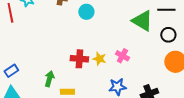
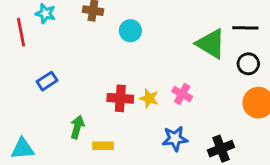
blue rectangle: (11, 71) -> (47, 81), moved

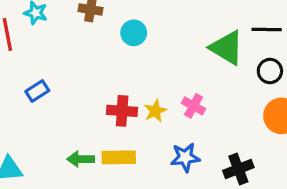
yellow star: (149, 98) -> (155, 111), turned 30
green arrow: (77, 127) -> (81, 159), moved, turned -105
yellow rectangle: (103, 146) -> (119, 157), moved, size x1.4

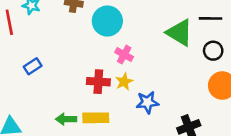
cyan circle: (134, 33) -> (107, 21), size x1.5
pink cross: (194, 106) -> (124, 55), moved
blue star: (185, 157) -> (147, 102), moved

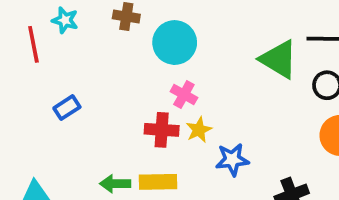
pink cross: (124, 55) -> (184, 95), moved

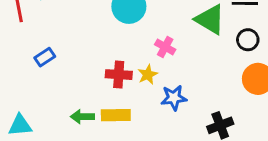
pink cross: (184, 95) -> (165, 47), moved

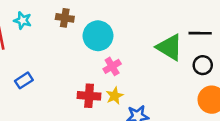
pink cross: (165, 47) -> (112, 66), moved, turned 30

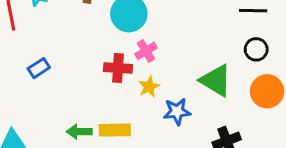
green triangle: (170, 47) -> (216, 80), moved
red cross: (89, 96) -> (118, 68), moved

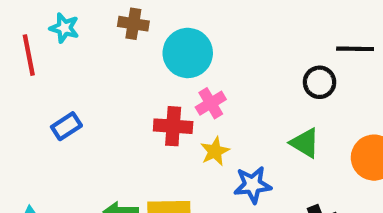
black circle: (256, 49) -> (320, 82), moved
green triangle: (216, 80) -> (305, 143), size x0.7

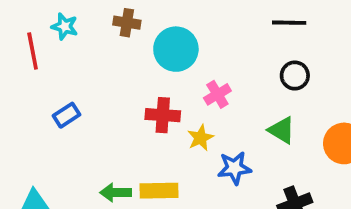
black line: (355, 49) -> (289, 23), moved
pink cross: (211, 103) -> (217, 94), moved

